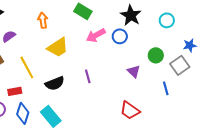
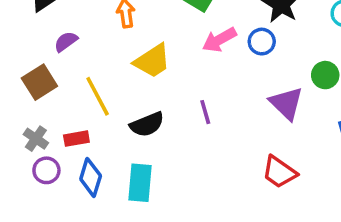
purple triangle: (134, 71) -> (286, 103), size x1.5
cyan rectangle: (51, 116) -> (140, 183), turned 45

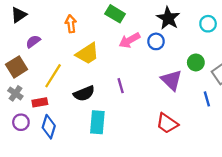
yellow line: (98, 96) -> (53, 76), turned 60
gray cross: (36, 139) -> (15, 93), moved
cyan rectangle: (140, 183) -> (97, 122), moved

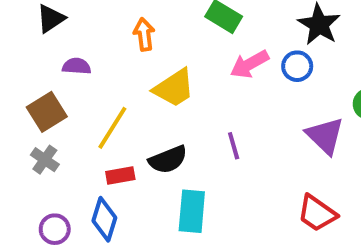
purple semicircle: (33, 41) -> (77, 66), turned 40
red rectangle: (40, 102) -> (120, 176), moved
purple circle: (21, 122) -> (55, 229), moved

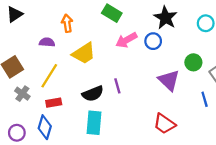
purple semicircle: (77, 66) -> (47, 42), moved
gray cross: (45, 160) -> (22, 94), moved
black semicircle: (168, 160) -> (93, 94), moved

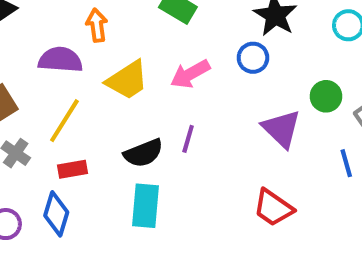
pink arrow: (126, 40) -> (190, 74), moved
purple semicircle: (47, 42) -> (60, 60), size x1.5
purple line: (117, 86) -> (188, 139), turned 32

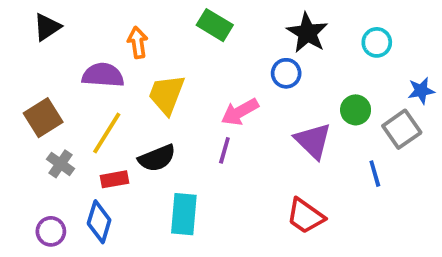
pink arrow: (190, 74) -> (240, 112), moved
yellow trapezoid: (127, 80) -> (167, 94), turned 144
black semicircle: (143, 153) -> (157, 158), moved

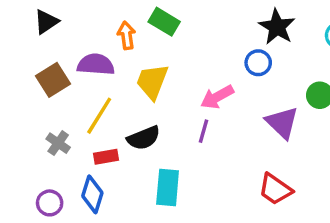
green rectangle: (215, 25) -> (164, 22), moved
brown square: (43, 118) -> (53, 80), moved

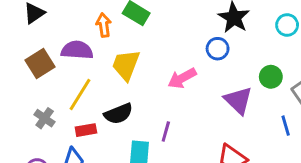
purple line: (203, 131) -> (166, 131), moved

